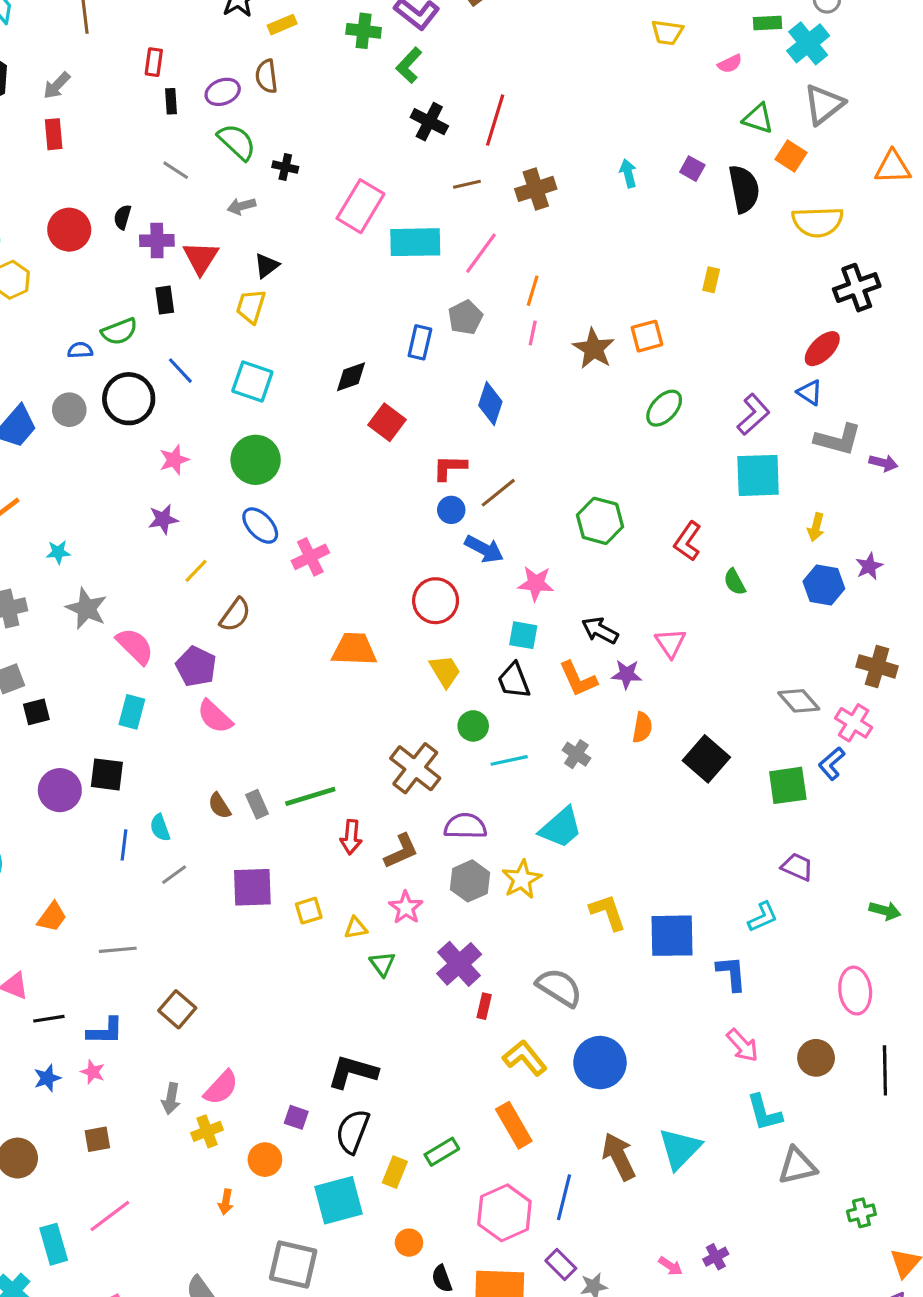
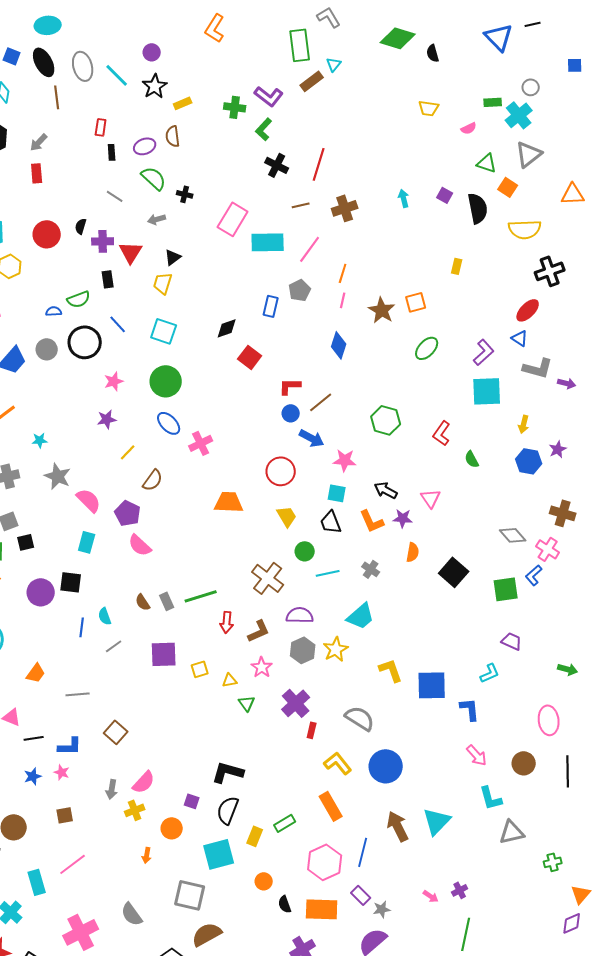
blue diamond: (490, 403) -> (339, 345), moved

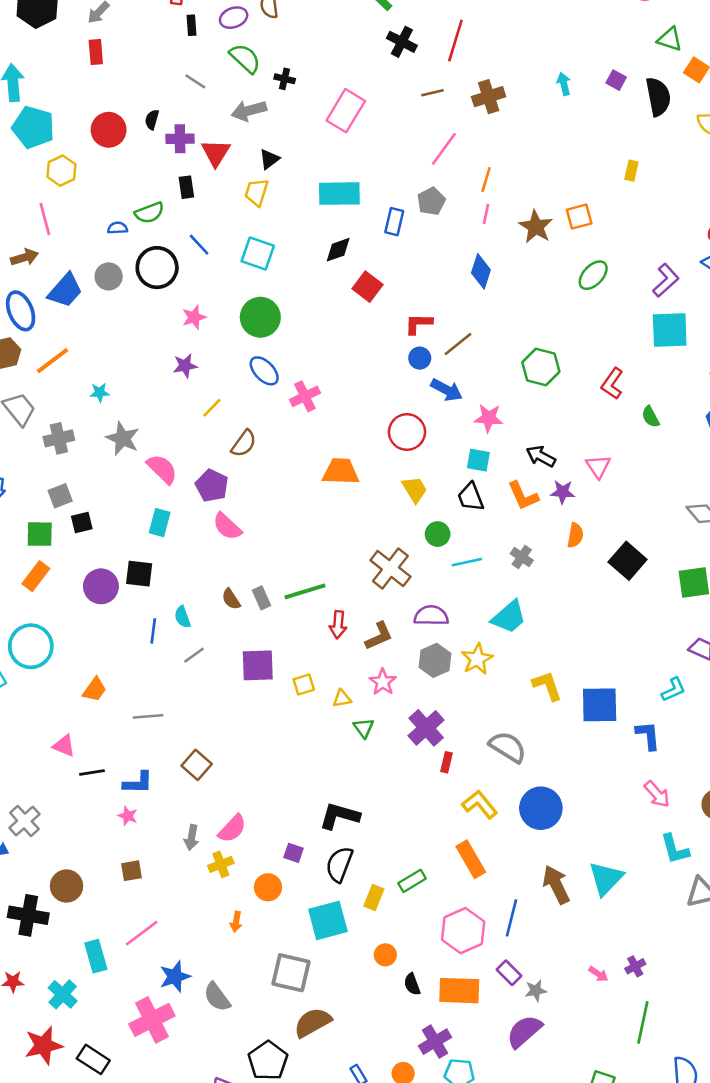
gray arrow: (157, 219) -> (249, 111), size x1.5
cyan rectangle: (268, 242) -> (339, 194), moved
blue star: (33, 776) -> (175, 977), moved, size x1.4

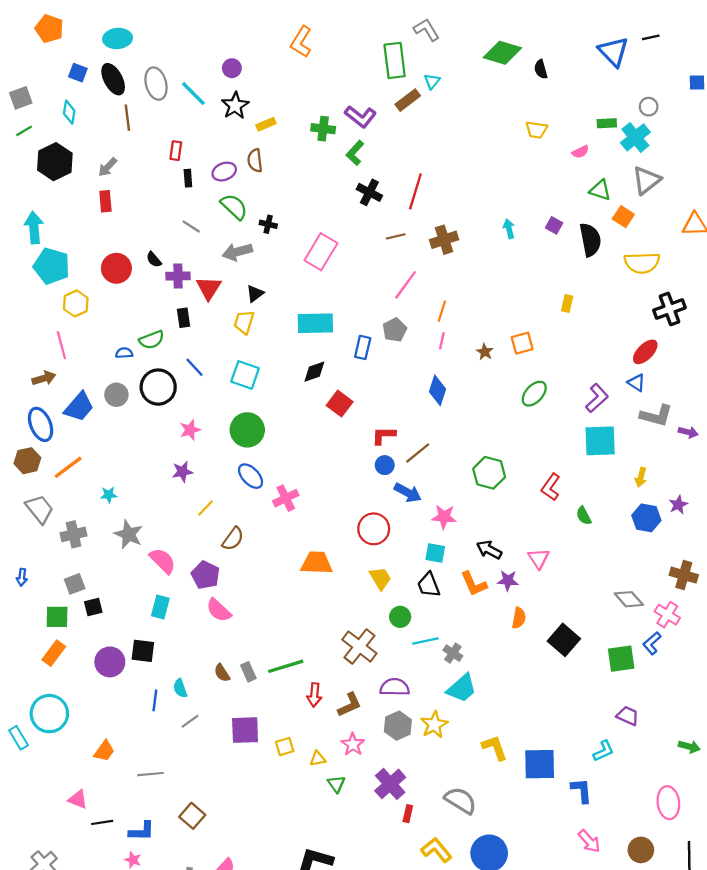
black semicircle: (152, 120) -> (154, 259), turned -56
brown star: (536, 227) -> (485, 352), size x0.6
gray cross: (522, 557) -> (453, 653), moved

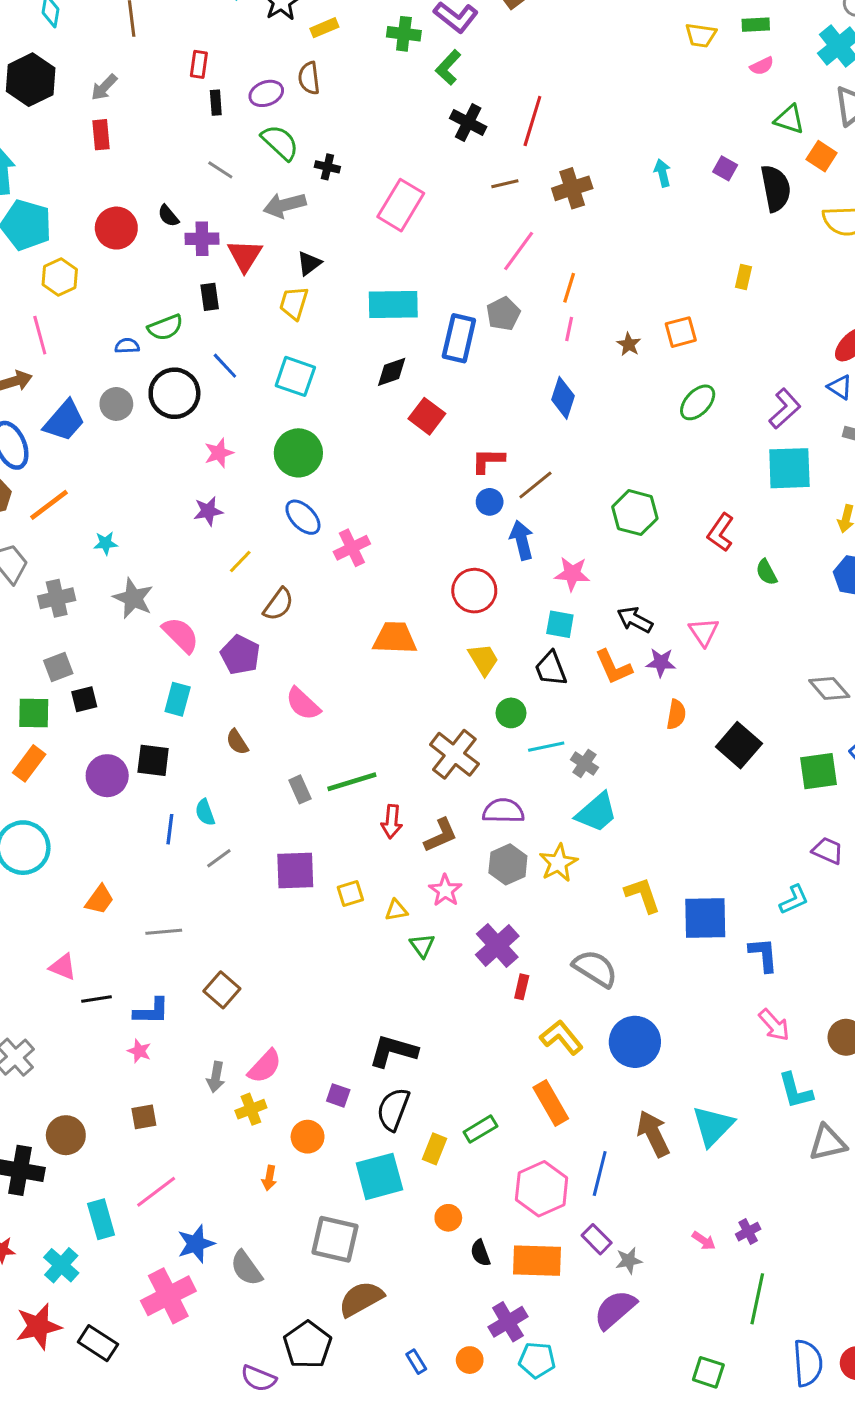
green rectangle: (607, 123) -> (756, 25), moved
blue rectangle: (363, 347) -> (459, 338), size x1.4
blue arrow: (408, 493) -> (522, 540), turned -132
pink semicircle: (219, 610) -> (303, 704), moved
brown semicircle: (222, 673) -> (237, 742), moved

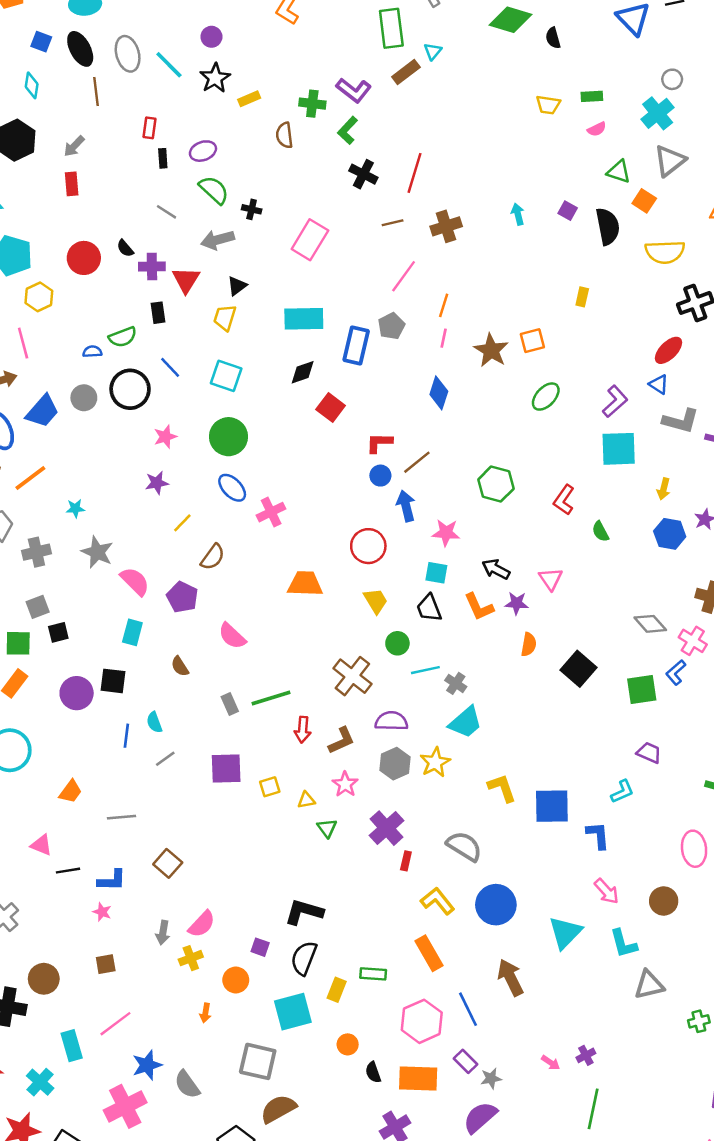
brown semicircle: (309, 78) -> (284, 135), moved
brown star: (629, 344) -> (491, 350), size x1.8
cyan triangle: (713, 1126) -> (565, 933), moved
green rectangle: (480, 1129) -> (373, 974), turned 35
blue line: (600, 1173) -> (468, 1009), turned -40

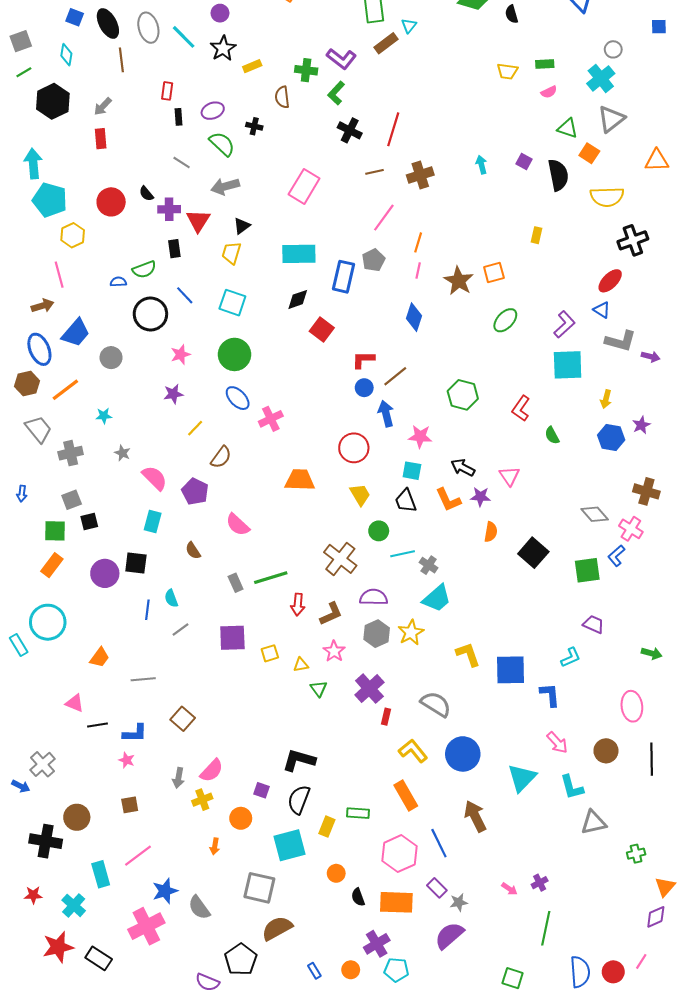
black cross: (252, 209) -> (254, 126), moved
gray circle: (84, 398) -> (111, 358), moved
gray star: (97, 552) -> (122, 453), size x0.6

